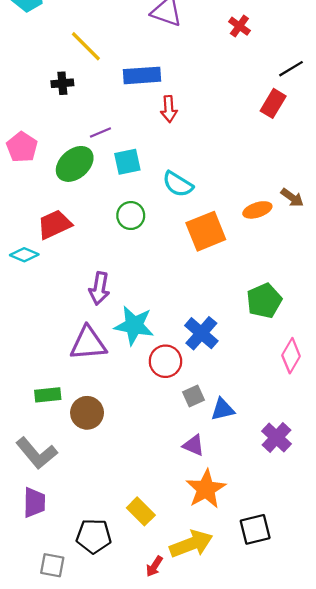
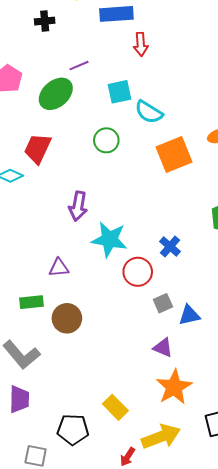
cyan square: (127, 162) -> (119, 92), moved
red trapezoid: (54, 224) -> (38, 148), turned -40
blue cross: (201, 333) -> (170, 247), size x0.7
purple triangle: (88, 343) -> (59, 268), moved, size x0.6

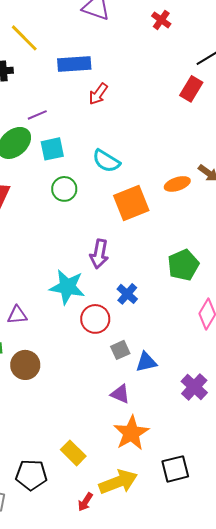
red arrow: (141, 44) -> (98, 94), turned 40
cyan square: (119, 92) -> (52, 149), moved
purple arrow: (78, 206) -> (99, 254), moved

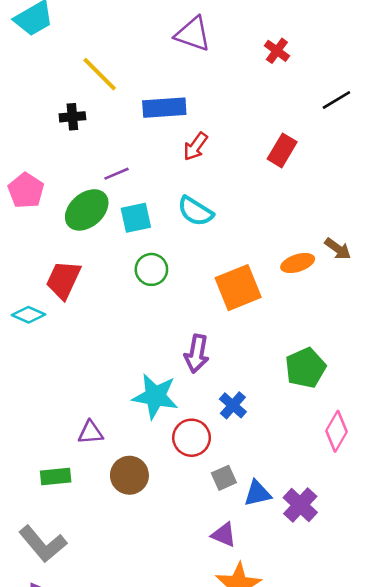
red rectangle: (191, 89) -> (282, 150), moved
cyan semicircle: (106, 161) -> (195, 211), moved
brown circle: (25, 365) -> (129, 475), moved
purple cross: (194, 387) -> (300, 505), moved

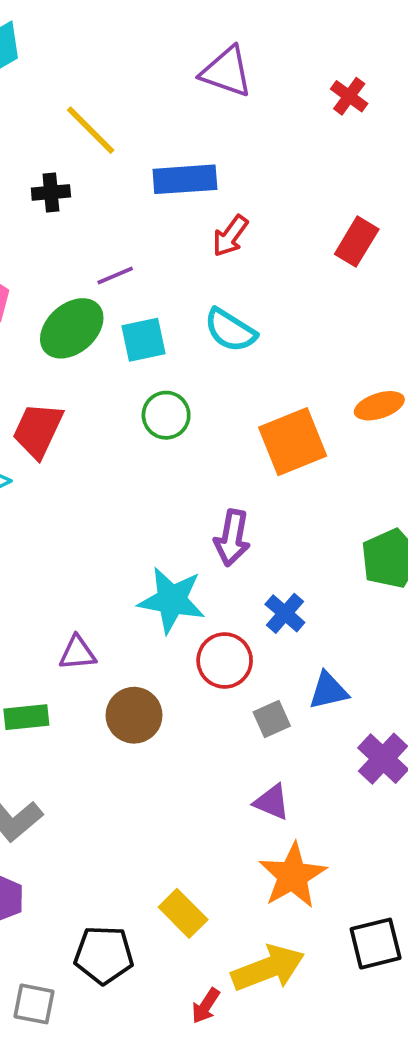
blue triangle: (258, 493) -> (328, 691), moved

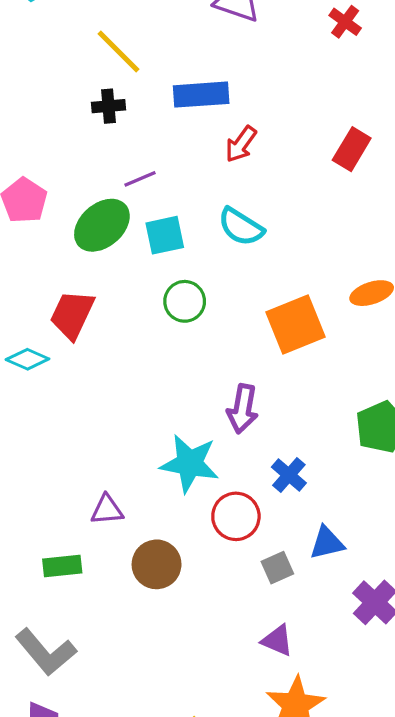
black cross: (51, 192) -> (109, 106), moved

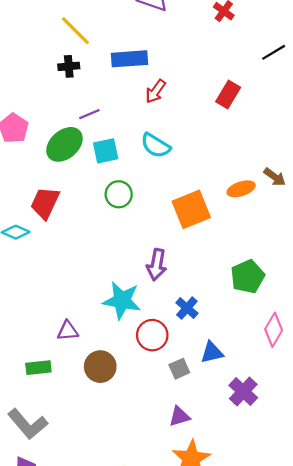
purple triangle: (277, 640) -> (179, 416), turned -40

